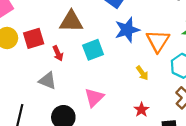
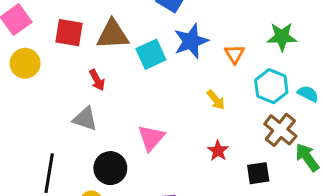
red square: (34, 38) -> (69, 33), moved, turned 30
orange triangle: (158, 41) -> (235, 54), size x0.6
cyan square: (93, 50) -> (151, 54), moved

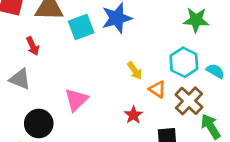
orange triangle: (235, 54) -> (157, 89), moved, turned -30

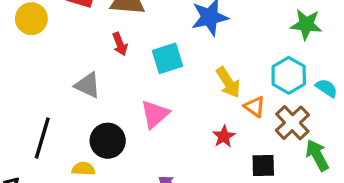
cyan square: (81, 27) -> (167, 58), moved
red arrow: (33, 46) -> (120, 44), moved
yellow arrow: (135, 71) -> (228, 82), size x1.4

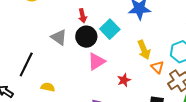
cyan square: (167, 58) -> (110, 29), turned -36
red star: (224, 136) -> (124, 80), moved
black circle: (108, 141) -> (86, 37), moved

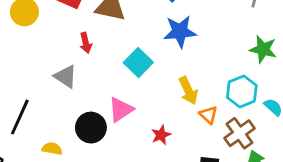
red arrow: (83, 16) -> (86, 43), moved
black circle: (86, 37) -> (91, 128), moved

